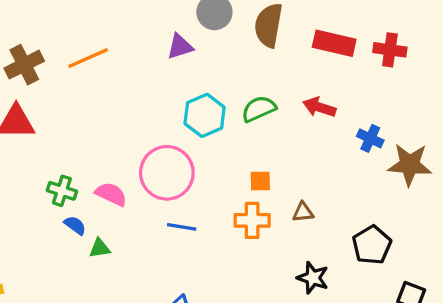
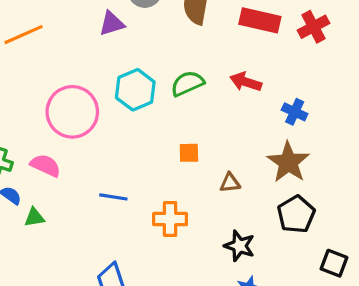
red cross: (390, 50) -> (313, 27), turned -36
brown star: (410, 165) -> (288, 162), moved, turned 30
pink circle: (167, 173) -> (72, 112), moved
orange cross: (252, 220) -> (170, 219), moved

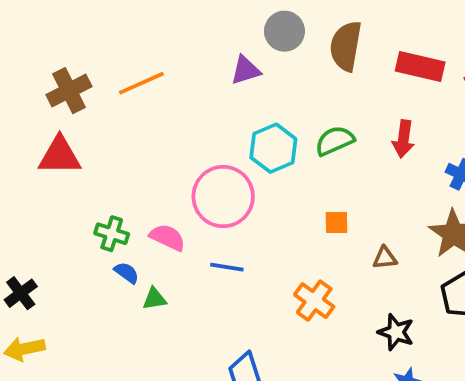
red arrow: (246, 82) -> (403, 139), turned -100
pink circle: (72, 112) -> (223, 197), moved
blue line: (113, 197) -> (227, 267), moved
orange cross: (170, 219) -> (314, 301), turned 36

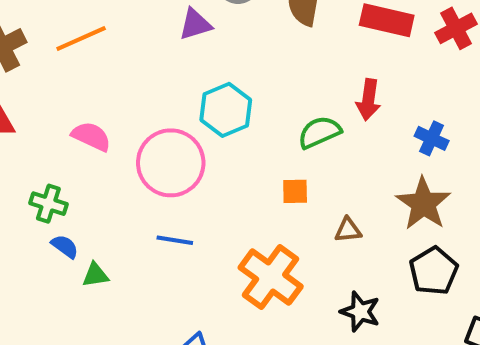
green semicircle: (335, 141) -> (319, 132), moved
pink semicircle: (167, 237) -> (91, 136), moved
orange cross: (314, 301) -> (271, 277), size x1.4

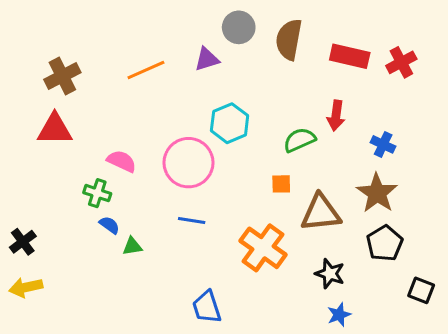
orange line: (81, 39) -> (146, 70), moved
pink semicircle: (91, 136) -> (122, 161), moved
brown triangle: (348, 230) -> (321, 213), size x2.0

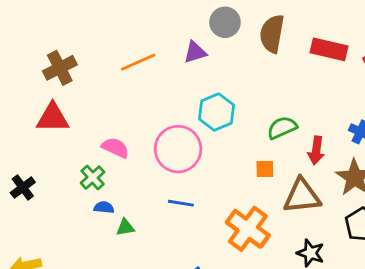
red arrow: (336, 116) -> (316, 150), moved
green cross: (97, 193) -> (93, 178), turned 30
blue semicircle: (109, 225) -> (104, 207), turned -30
black cross: (23, 242) -> (23, 187), moved

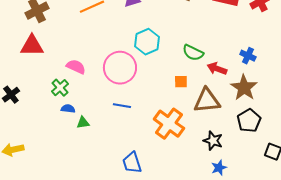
green semicircle: (282, 128) -> (193, 53), turned -130
red arrow: (316, 150) -> (217, 69), turned 102

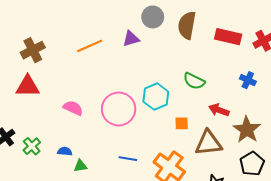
cyan hexagon: (147, 42) -> (156, 97), moved
green semicircle: (193, 53) -> (194, 81), moved
blue cross: (248, 56) -> (248, 80), moved
green cross: (60, 88) -> (32, 146), moved
blue line: (122, 106) -> (128, 159), moved

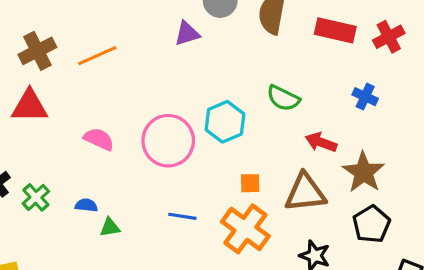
orange line: (90, 46) -> (97, 56), moved
orange square: (182, 123) -> (250, 183), moved

